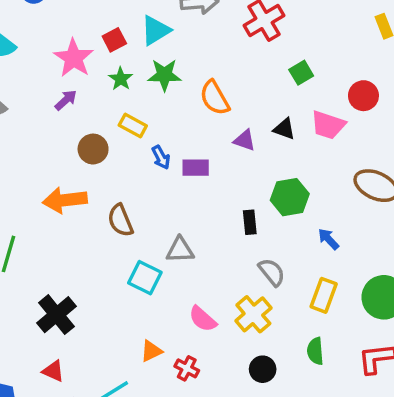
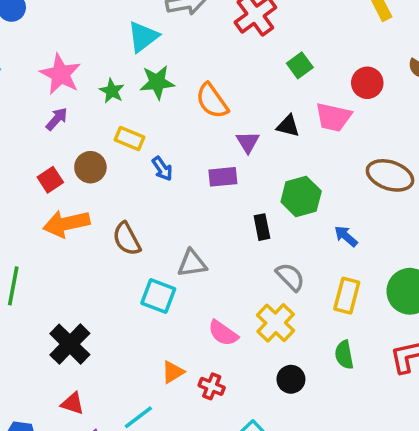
red square: (114, 40) -> (50, 180), moved
purple triangle: (245, 140) -> (248, 142), turned 45
purple rectangle: (196, 168) -> (223, 177), moved

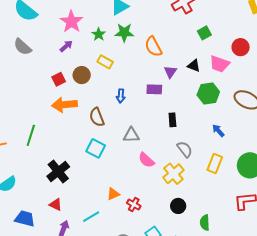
blue arrow: (162, 169) -> (121, 96), moved, turned 32
green hexagon: (301, 197) -> (208, 93), moved
cyan square: (158, 296) -> (96, 148), moved
pink semicircle: (223, 333) -> (146, 160), moved
green semicircle: (344, 355) -> (205, 223), moved

